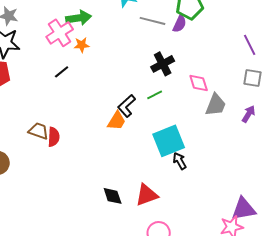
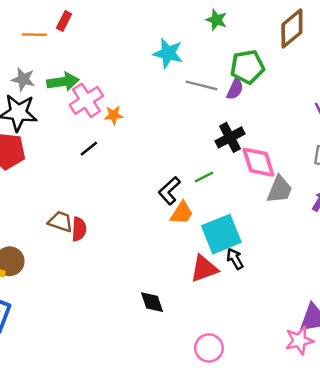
green arrow: (79, 18) -> (63, 82), moved
black cross: (163, 64) -> (230, 137), moved
pink diamond: (199, 83) -> (258, 162), size x1.4
orange trapezoid: (117, 121) -> (182, 213), moved
red triangle: (147, 195) -> (204, 269), moved

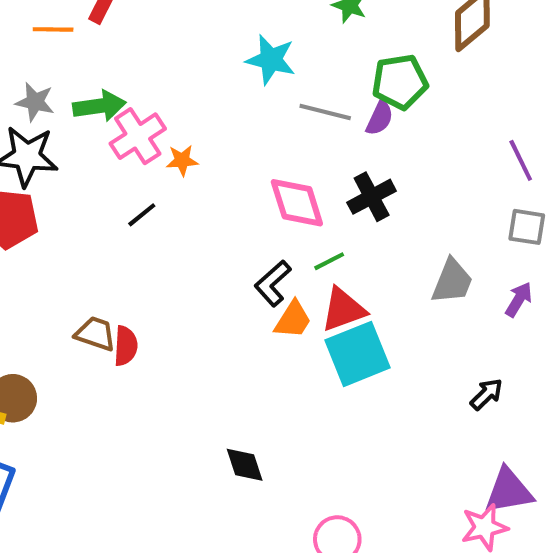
pink diamond: (258, 162) -> (297, 203), moved
black arrow: (235, 259) -> (486, 394), moved, turned 75
red triangle: (204, 269) -> (343, 310), moved

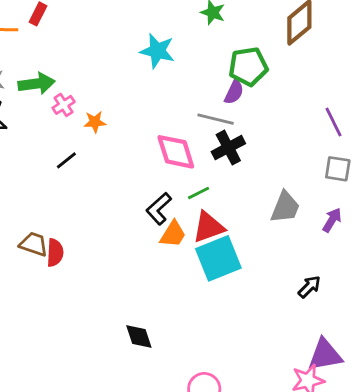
gray line: (325, 112) -> (216, 119), moved
pink cross: (138, 136) -> (64, 105), size x0.6

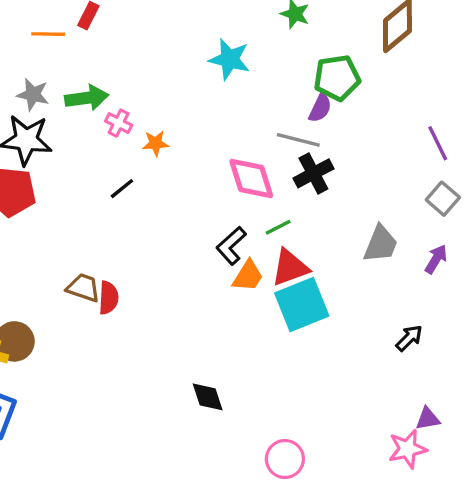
pink cross: (64, 105) -> (119, 123), turned -30
gray square: (338, 169) -> (443, 199), turned 32
purple triangle: (325, 355) -> (428, 419), size x0.6

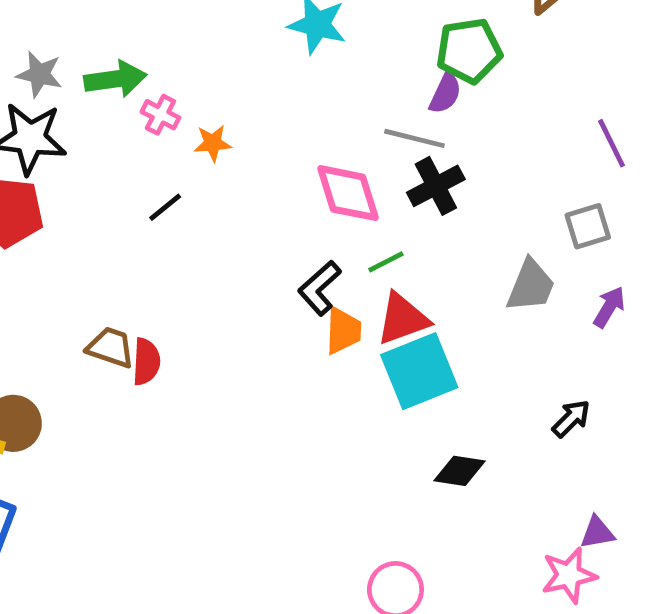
gray square: (443, 199) -> (588, 226), moved, turned 32
orange trapezoid: (248, 276) -> (343, 331), turned -30
black diamond: (208, 397) -> (460, 471), moved, turned -63

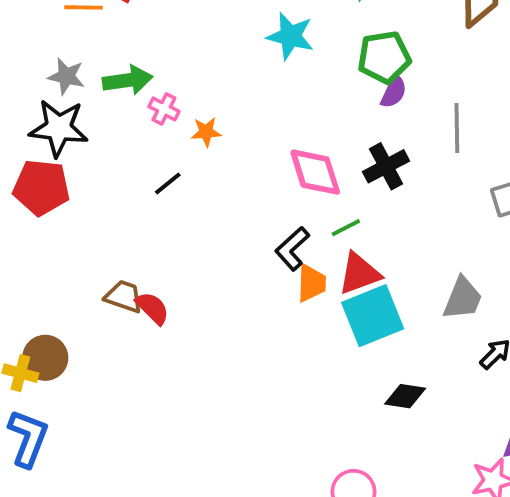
green pentagon: (469, 51) -> (384, 57), moved
gray line: (414, 138) -> (457, 128), moved, turned 75
gray trapezoid: (531, 286) -> (463, 298), moved
red semicircle: (146, 362) -> (152, 308), turned -48

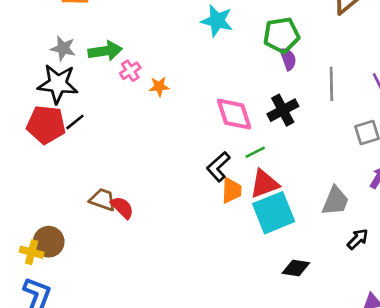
purple semicircle: (394, 92) -> (288, 59), turned -45
pink cross: (164, 109) -> (130, 71), turned 30
black line: (168, 184) -> (75, 122), moved

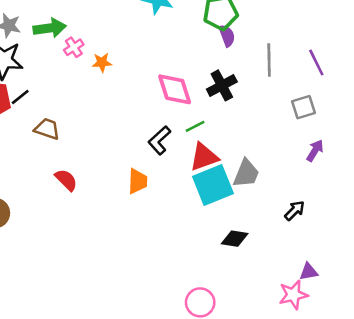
orange trapezoid: (231, 190) -> (138, 181), moved
brown trapezoid: (103, 200) -> (47, 129), moved
gray trapezoid: (335, 201) -> (246, 174), moved

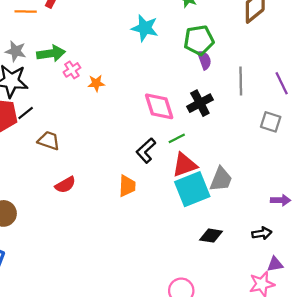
gray square: (304, 107) -> (271, 122), turned 35
purple arrow: (315, 151) -> (281, 200), moved, turned 60
red semicircle: (66, 180) -> (65, 185), turned 105
black arrow: (295, 211) -> (262, 233), moved, turned 36

